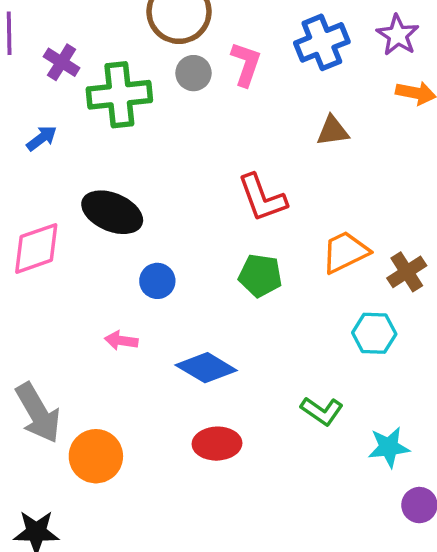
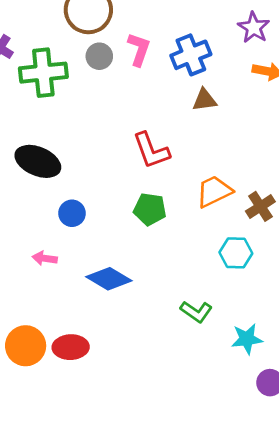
blue cross: (322, 42) -> (191, 55), moved
red ellipse: (217, 444) -> (71, 347), moved

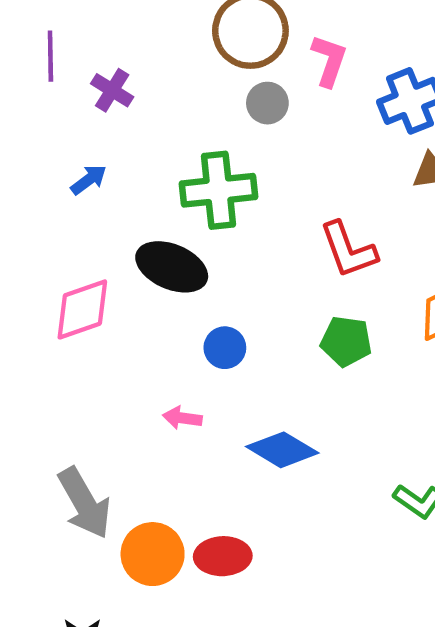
pink L-shape: (139, 49) -> (329, 60), moved
green cross: (43, 73) -> (218, 190), moved

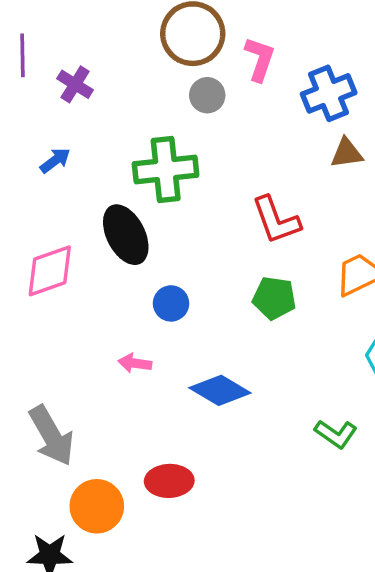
black ellipse: (172, 267) -> (126, 235), turned 40
orange circle: (153, 554) -> (97, 506), moved

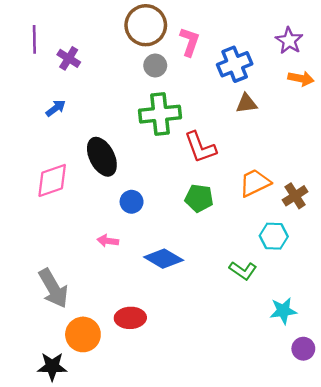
green cross: (166, 169) -> (160, 114), moved
green L-shape: (336, 434) -> (243, 270), moved

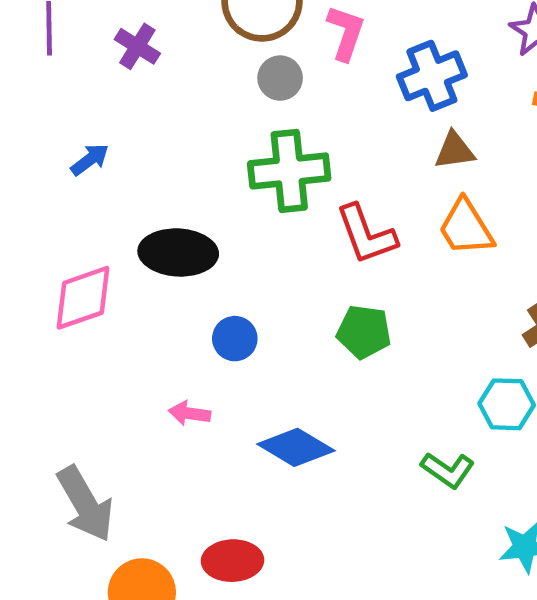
purple cross: (69, 58) -> (137, 46), moved
black ellipse: (102, 157) -> (178, 252), turned -60
orange trapezoid: (255, 183) -> (466, 228), moved, turned -96

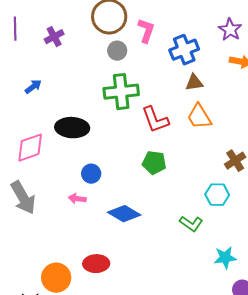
purple cross: (137, 46) -> (54, 37), turned 30
blue circle: (235, 339) -> (91, 174), moved
gray arrow: (85, 504) -> (23, 198), moved

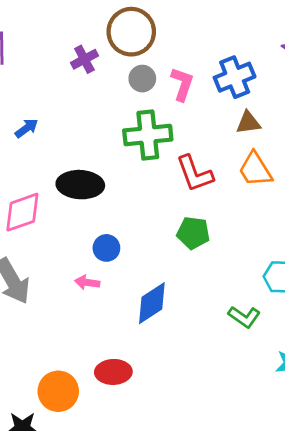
pink L-shape: (146, 31) -> (182, 84), moved
purple cross: (54, 37) -> (84, 59), moved
blue diamond: (124, 214) -> (152, 303), turned -64

